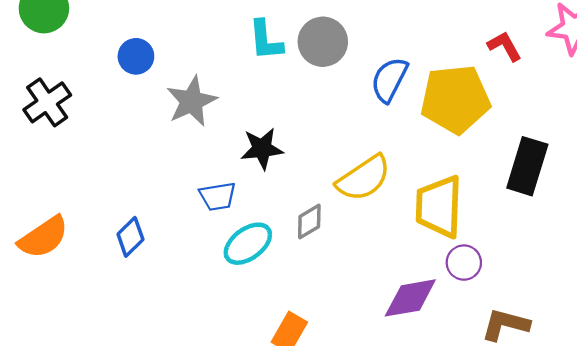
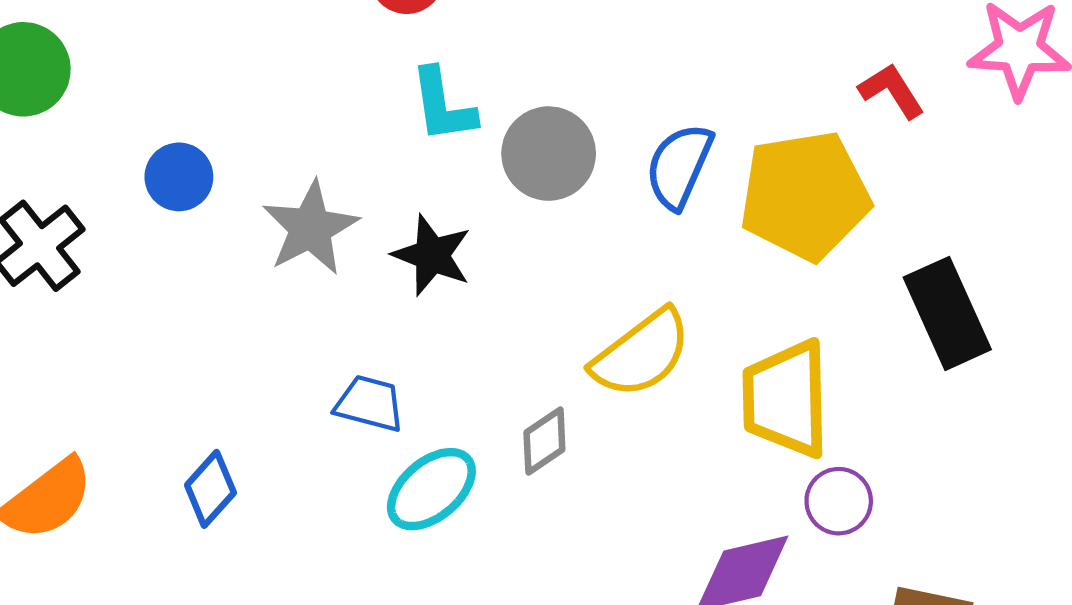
gray circle: (323, 42) -> (549, 154), moved
blue circle: (136, 56) -> (179, 177), moved
black star: (262, 149) -> (432, 255), moved, turned 30
black rectangle: (527, 166) -> (947, 313), turned -38
blue trapezoid: (218, 196) -> (370, 404), turned -153

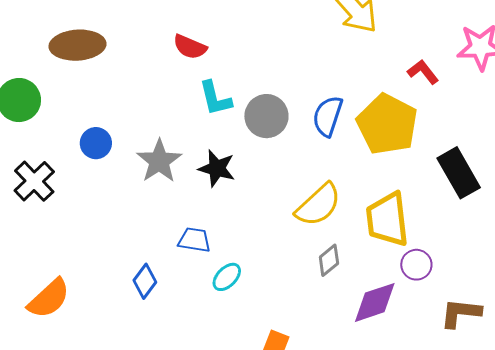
yellow pentagon: (805, 195) -> (387, 124), turned -30
gray diamond: (544, 441) -> (329, 260), moved
blue diamond: (210, 489) -> (145, 281), moved
cyan ellipse: (431, 489) -> (227, 277), size x0.7

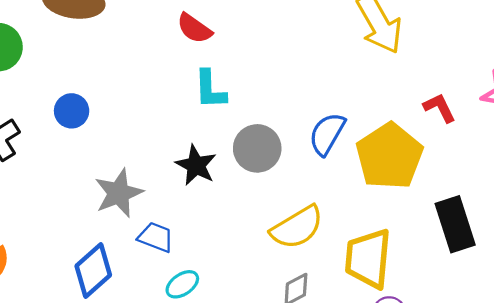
gray circle: (266, 116) -> (257, 148), moved
gray star: (159, 161) -> (119, 193), moved
blue diamond: (145, 281) -> (93, 271), size x1.4

